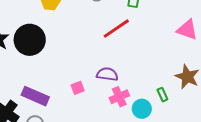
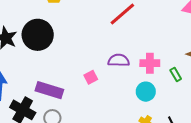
pink cross: (119, 97) -> (150, 63), moved, turned 30
cyan circle: (142, 109) -> (146, 92), moved

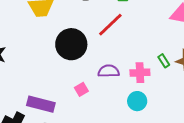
black circle: (38, 35) -> (71, 44), moved
green rectangle: (176, 74) -> (164, 61), moved

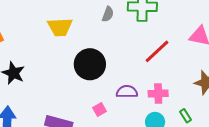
red line: (110, 25) -> (157, 51), moved
green rectangle: (164, 61) -> (186, 116), moved

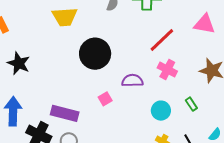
pink cross: (158, 93) -> (167, 70), moved, turned 30

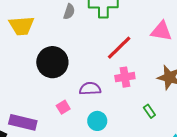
pink cross: (167, 70) -> (125, 77), turned -36
cyan circle: (161, 111) -> (97, 121), moved

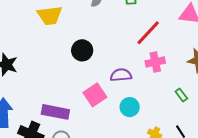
black circle: (52, 62) -> (82, 50), size x0.7
pink square: (63, 107) -> (95, 95), size x1.6

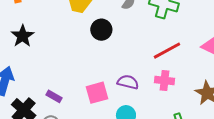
black circle: (82, 50) -> (101, 30), moved
purple rectangle: (55, 112) -> (54, 96), size x0.6

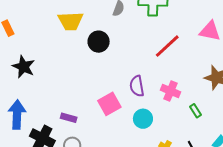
pink cross: (165, 81) -> (170, 91), moved, turned 30
purple semicircle: (128, 82) -> (137, 86), turned -100

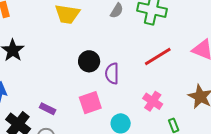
black circle: (99, 42) -> (89, 61), moved
purple semicircle: (137, 86) -> (112, 73), moved

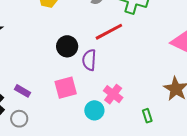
red line: (158, 57) -> (109, 32), moved
pink cross: (153, 101) -> (113, 94), moved

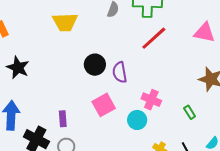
red line: (109, 32) -> (154, 38), moved
purple rectangle: (23, 91) -> (63, 119), turned 70

